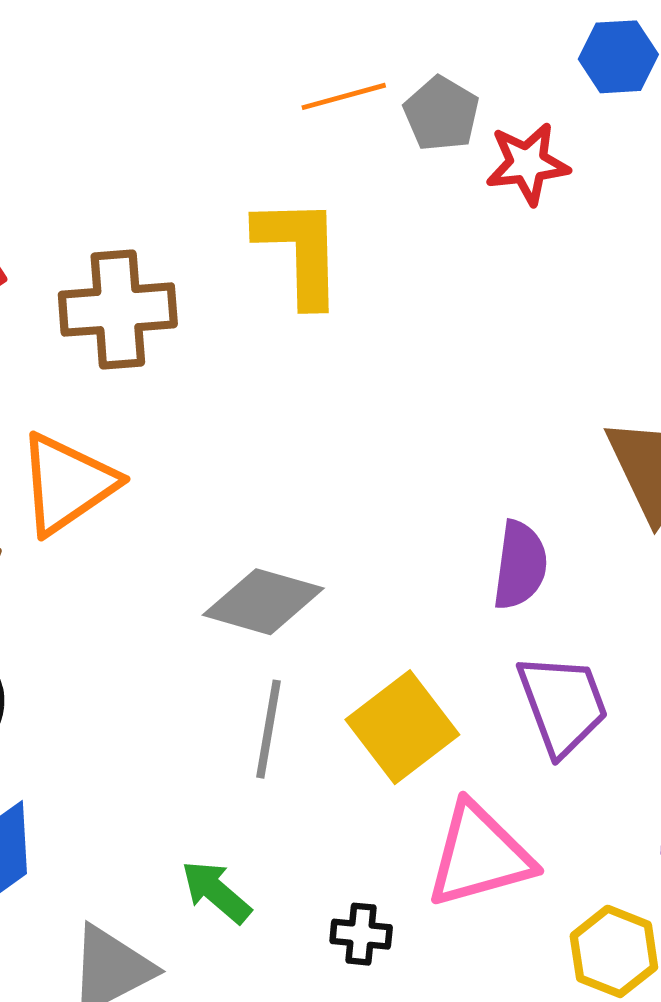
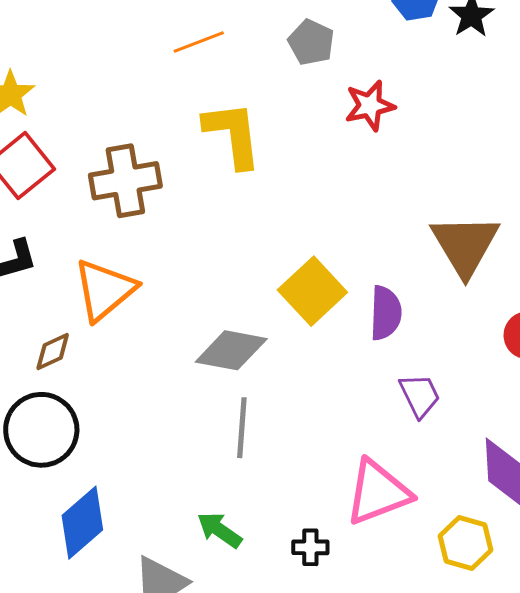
orange line: (344, 96) -> (199, 42), moved
red star: (527, 164) -> (370, 106), moved
purple trapezoid: (563, 704) -> (420, 395), size x0.7
yellow square: (402, 727) -> (312, 291), moved

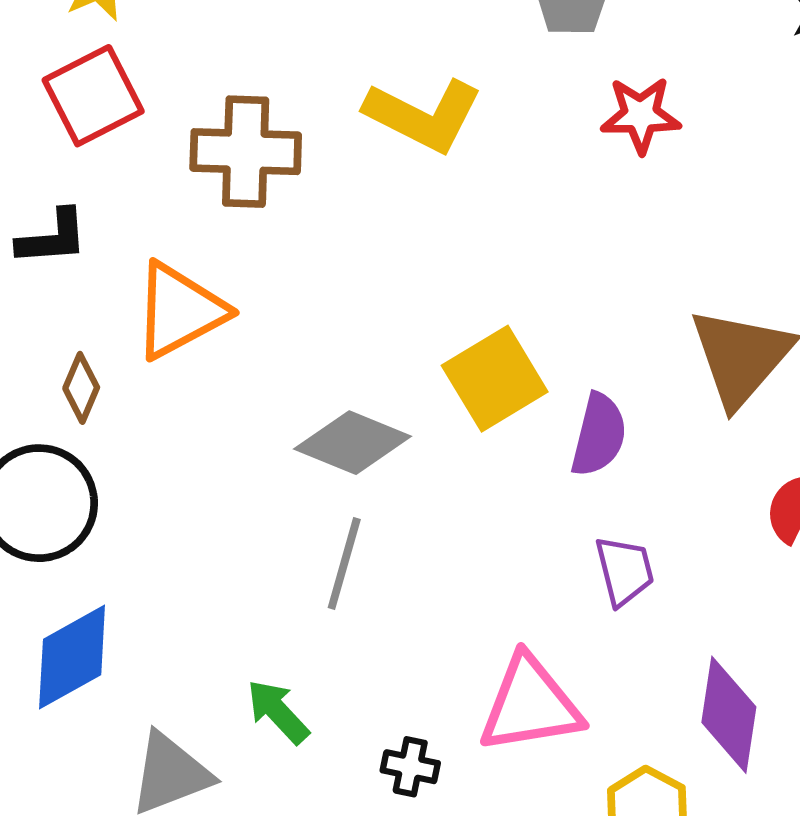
yellow L-shape: (233, 134) -> (423, 115), turned 112
brown diamond: (53, 352) -> (81, 388), turned -54

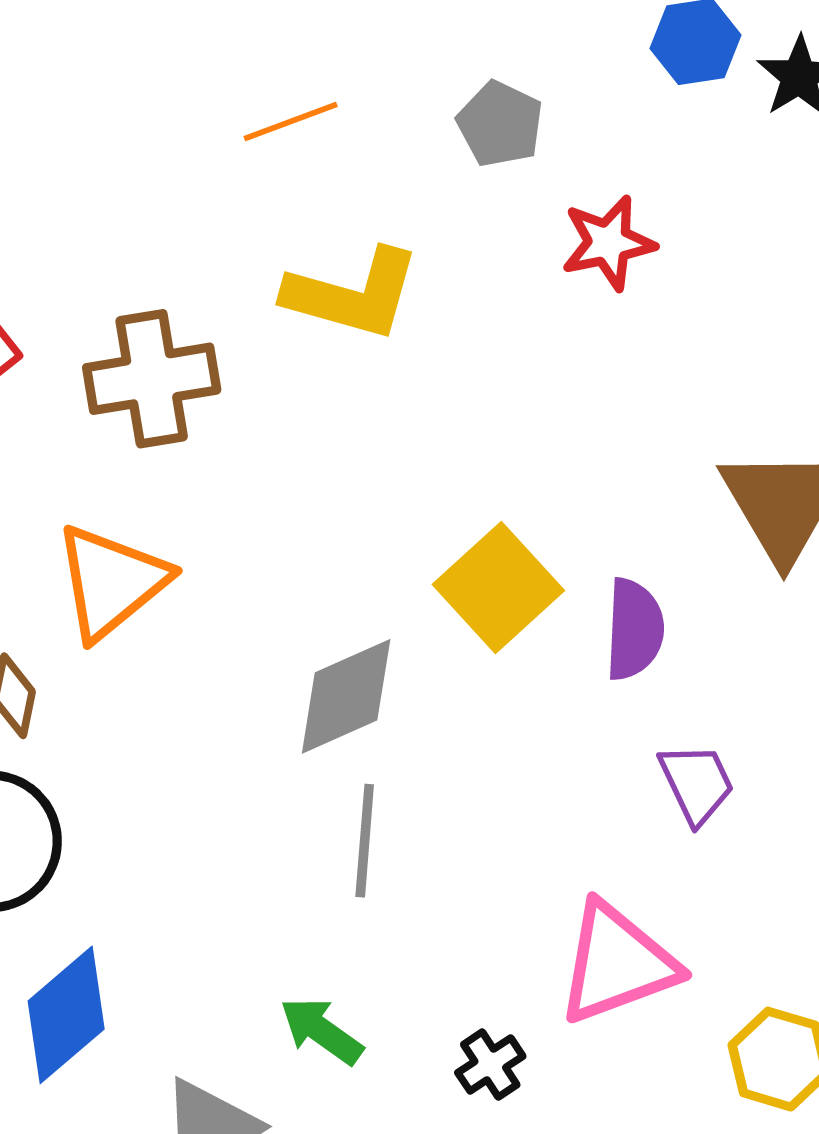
gray diamond: (353, 443) -> (346, 696), turned -35
black cross: (410, 767) -> (490, 1065), turned -34

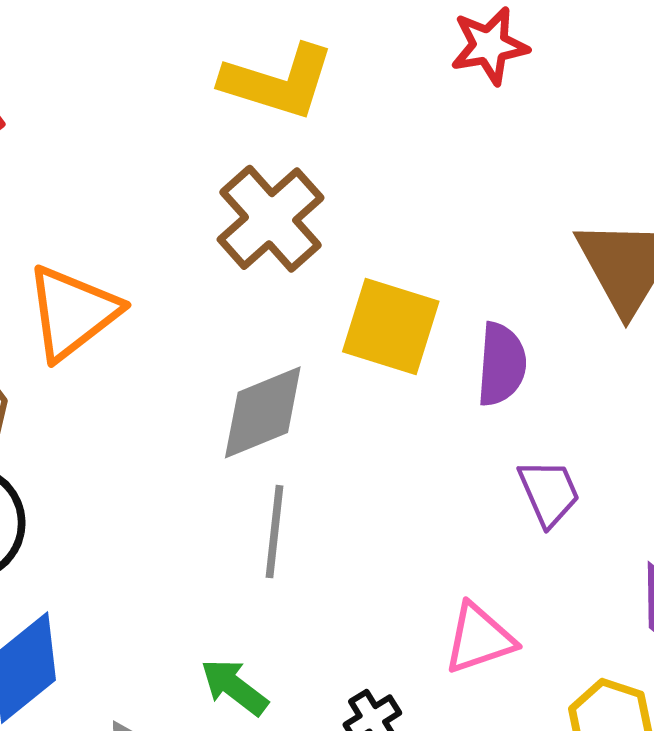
brown cross: (152, 379) -> (271, 219), moved, turned -34
yellow square: (498, 587) -> (391, 327), turned -32
pink triangle: (617, 963) -> (479, 639), size x0.7

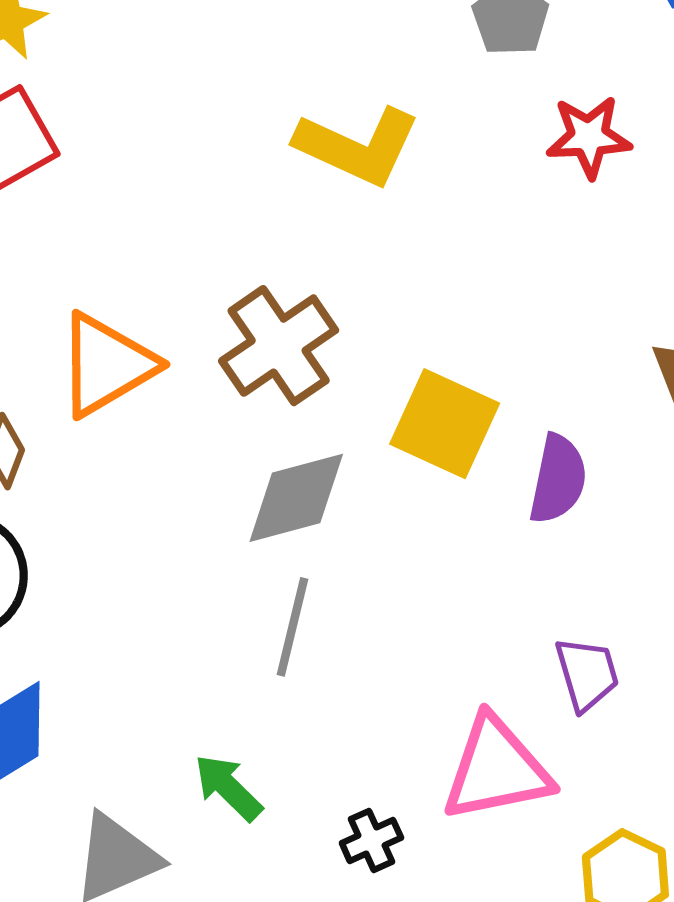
brown cross: (271, 219) -> (279, 346), moved
purple trapezoid: (549, 493) -> (587, 674), moved
pink triangle: (479, 639) -> (496, 769), size x1.4

